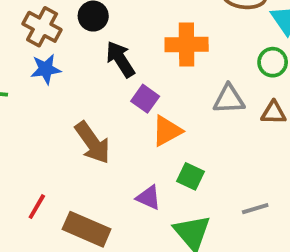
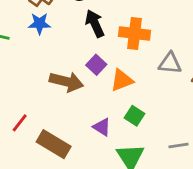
orange cross: (187, 44) -> (135, 33), moved
purple square: (145, 99) -> (96, 65), moved
brown arrow: (93, 143) -> (66, 82), turned -48

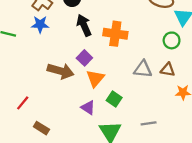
gray triangle: (170, 63) -> (143, 69), moved
orange triangle: (122, 80) -> (95, 78), moved, turned -30
brown rectangle: (54, 144) -> (41, 128), moved, size x0.6

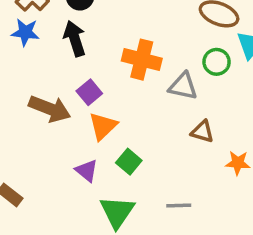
black arrow: (84, 25) -> (75, 39), moved
green circle: (172, 40) -> (217, 62), moved
gray triangle: (143, 69) -> (183, 86), moved
brown triangle: (168, 70) -> (202, 132), moved

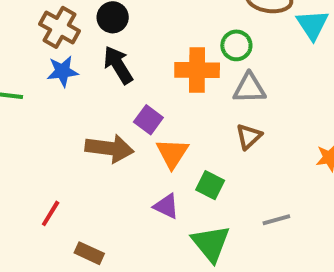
green circle: (217, 62) -> (236, 45), moved
brown triangle: (202, 132) -> (249, 137), moved, turned -45

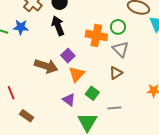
blue star: (62, 71) -> (21, 27), moved
gray triangle: (249, 88) -> (120, 49), turned 36
red line: (51, 213) -> (11, 93), turned -64
gray line: (276, 220) -> (114, 108), moved

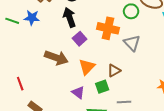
green circle: (118, 27) -> (131, 11), moved
purple square: (68, 56) -> (80, 39), moved
brown triangle: (116, 73) -> (114, 71), moved
green square: (92, 93) -> (102, 87), turned 32

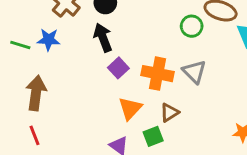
orange cross: (108, 28) -> (158, 74), moved
brown arrow: (56, 58) -> (36, 93), moved, turned -100

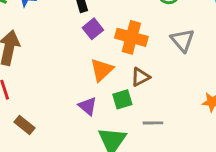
gray triangle: (194, 72) -> (183, 40), moved

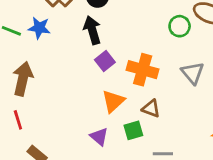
brown triangle: (140, 77) -> (151, 108), turned 48

